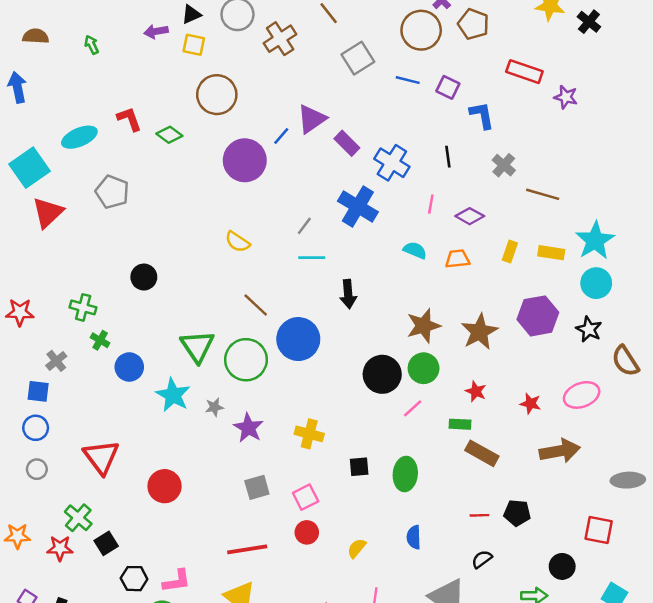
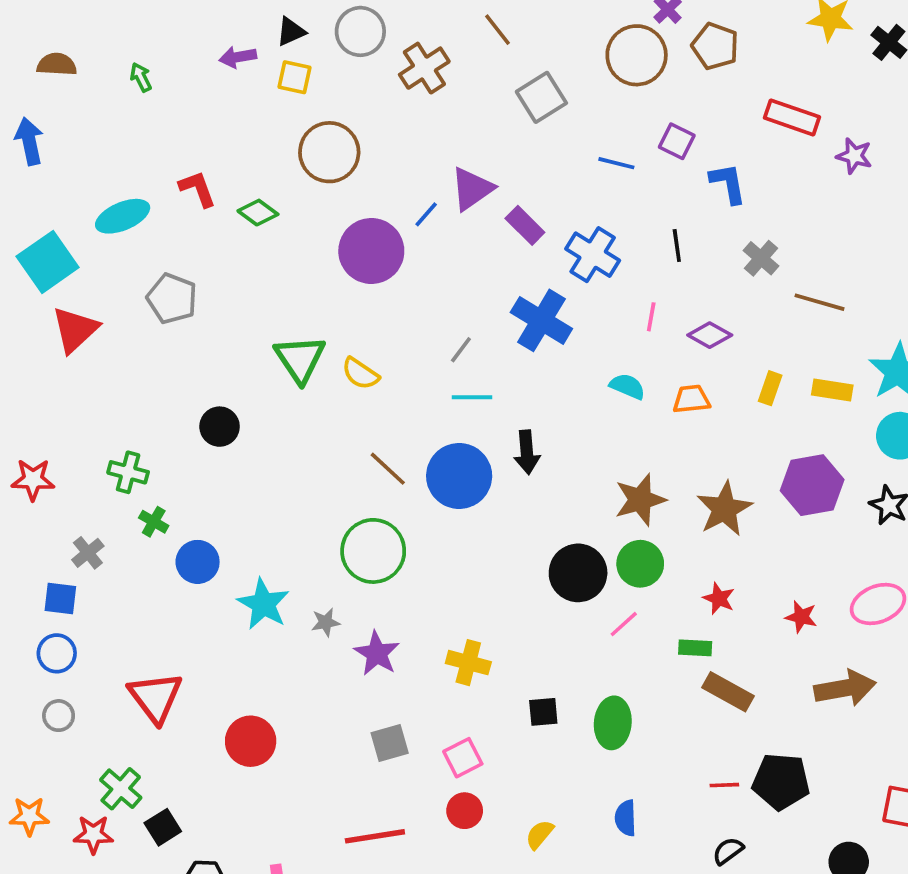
blue line: (408, 80) -> (616, 163), moved
blue circle: (298, 339) -> (459, 476), moved
green triangle: (197, 346) -> (300, 359), moved
black pentagon: (517, 513) -> (781, 781), size x1.4

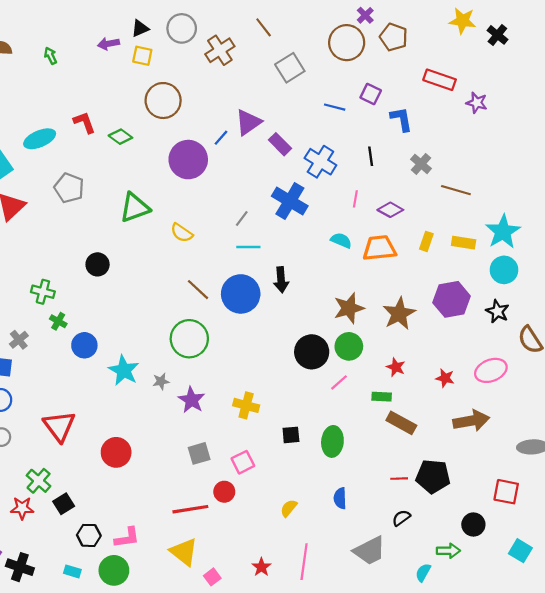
green triangle: (300, 359) -> (135, 208), moved, turned 44
orange trapezoid: (691, 399) -> (379, 248), size x1.5
red circle: (465, 811) -> (224, 492), moved

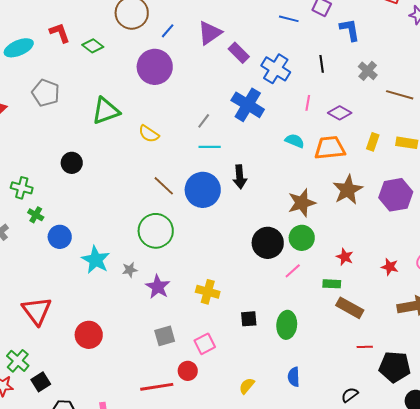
blue line: (221, 138) -> (168, 31), moved
brown star: (399, 314) -> (348, 190), moved
black pentagon: (433, 476) -> (395, 367), moved
red line: (399, 479) -> (365, 347), moved

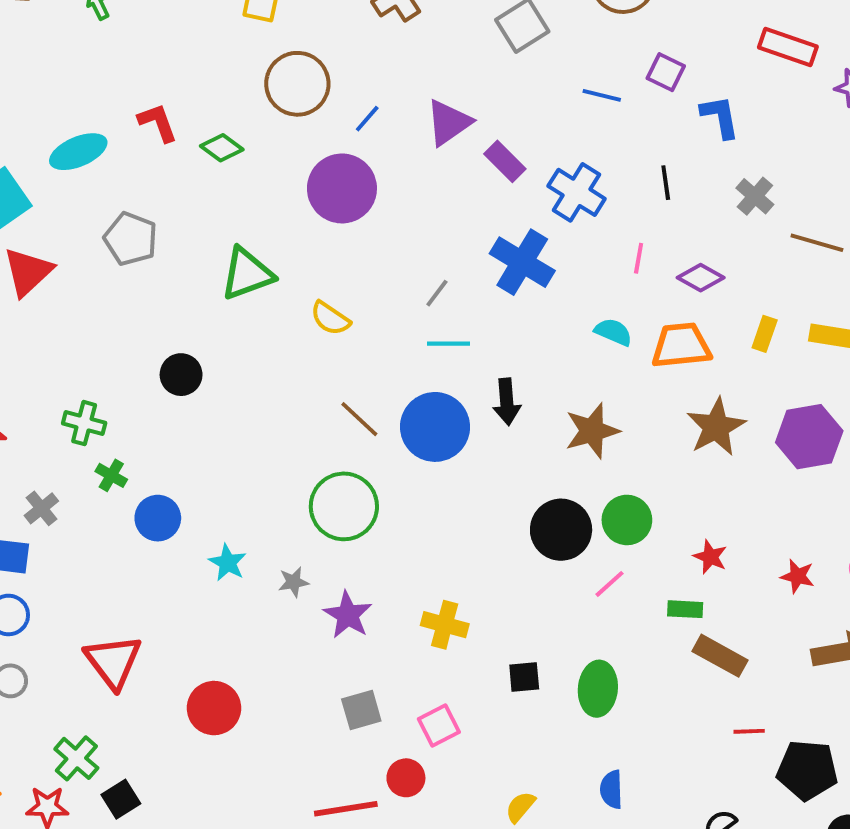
brown star: (302, 203) -> (592, 431), moved
cyan star: (96, 260) -> (228, 563), size x0.7

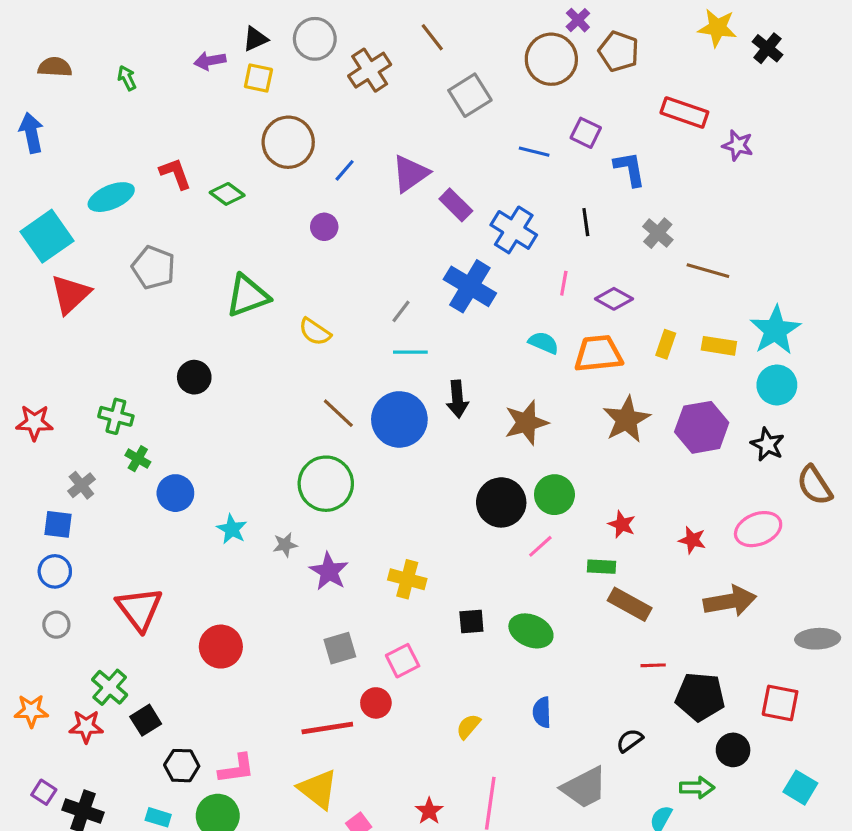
purple circle: (342, 188) -> (324, 227), size x0.5
green ellipse: (598, 689) -> (531, 631), turned -72

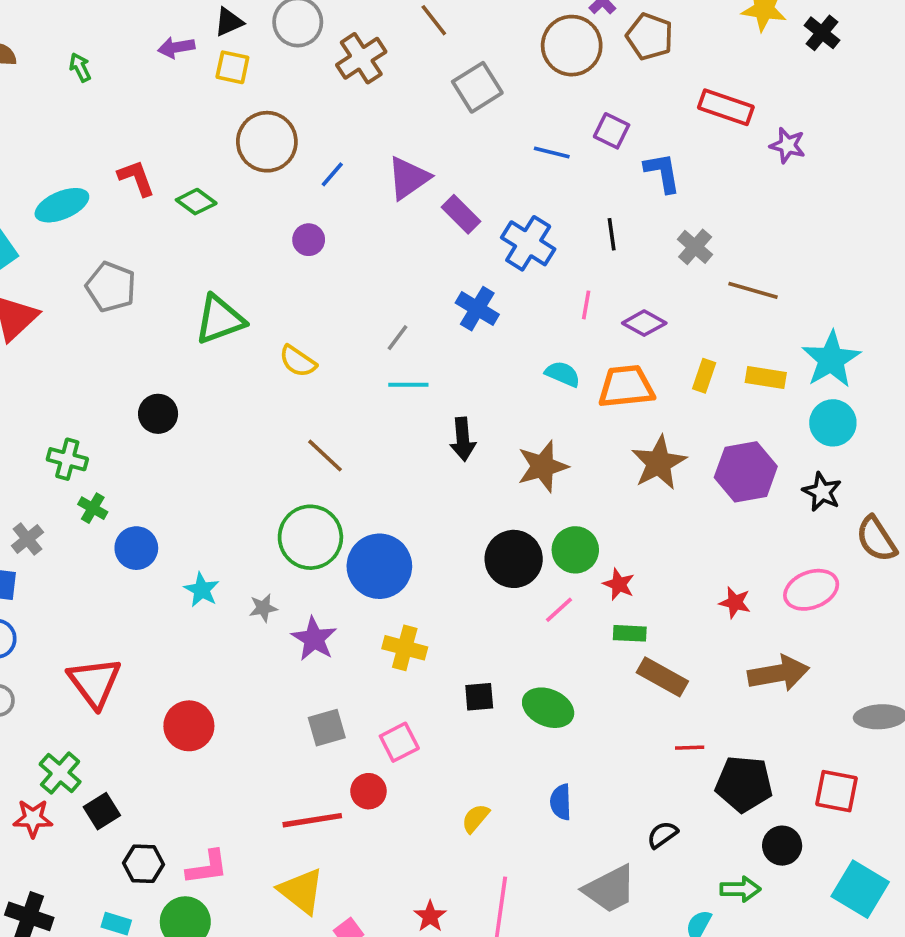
blue cross: (470, 286) -> (477, 309), size x0.7
blue circle: (399, 419) -> (379, 566), moved
red star: (622, 524) -> (619, 584), moved
cyan square: (800, 788) -> (860, 889), size x1.4

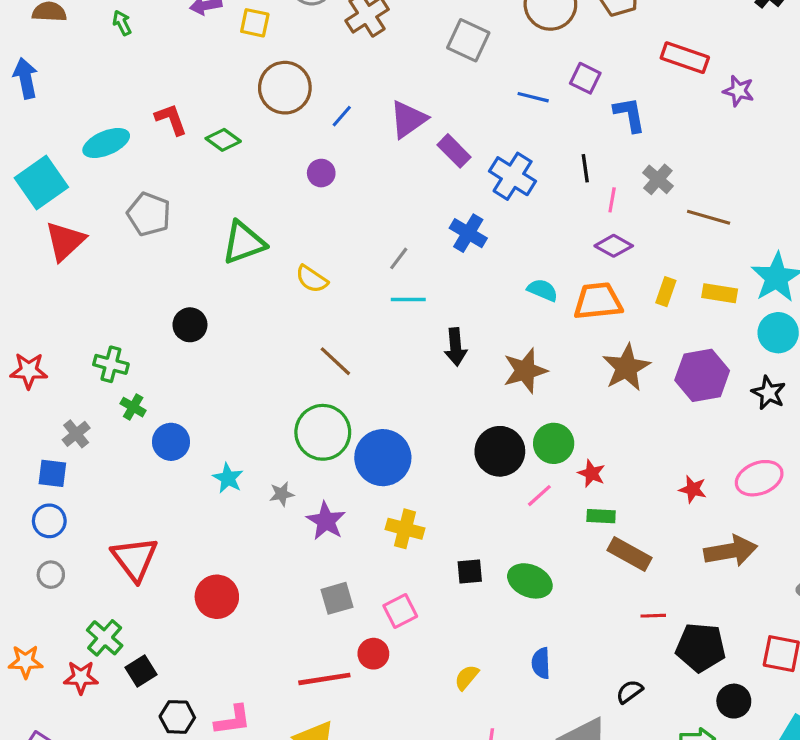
gray square: (477, 87) -> (468, 40), turned -33
pink line: (586, 305) -> (612, 200), moved

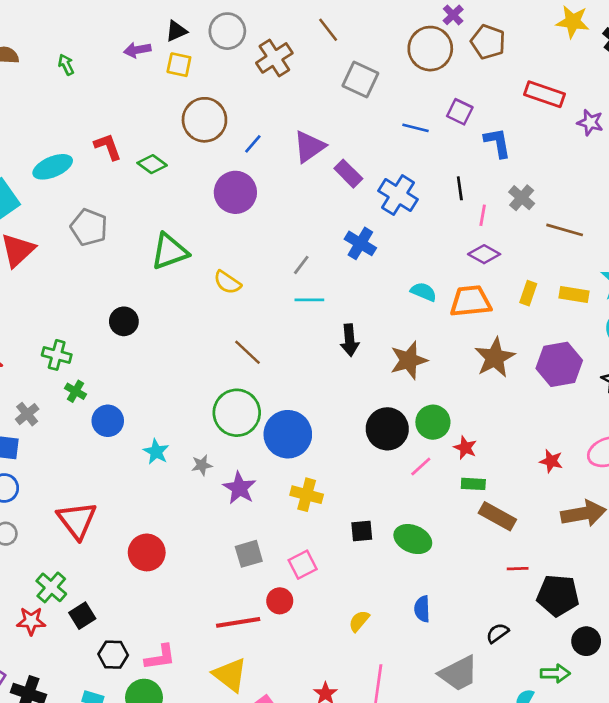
purple circle: (321, 173) -> (235, 192), size x1.8

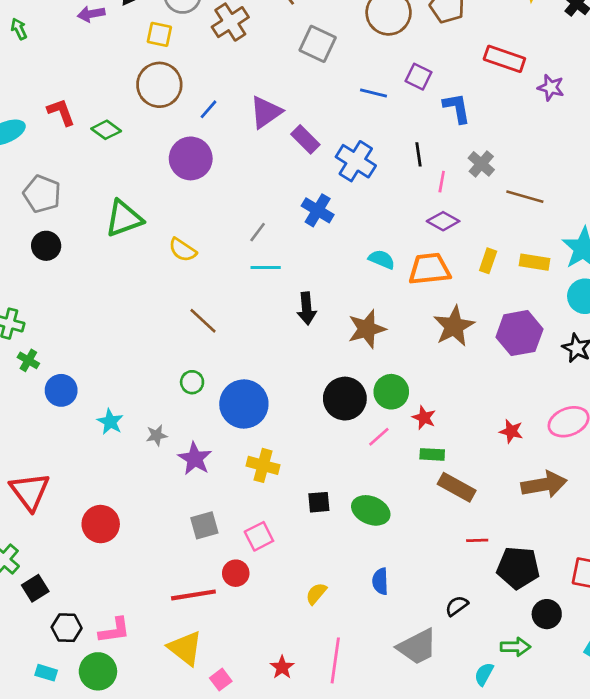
yellow square: (179, 65) -> (159, 34), moved
black circle: (124, 321) -> (46, 246), moved
green circle: (237, 413) -> (192, 382), size x0.5

